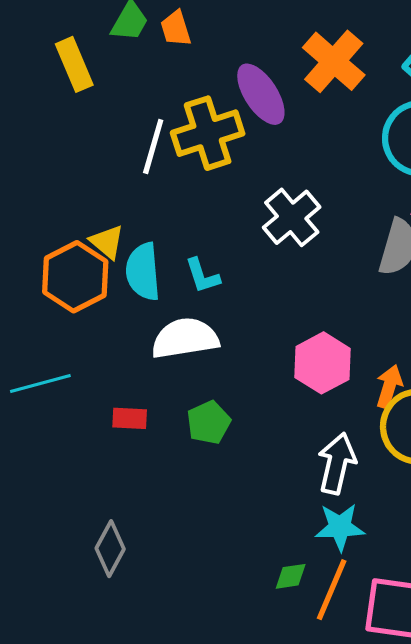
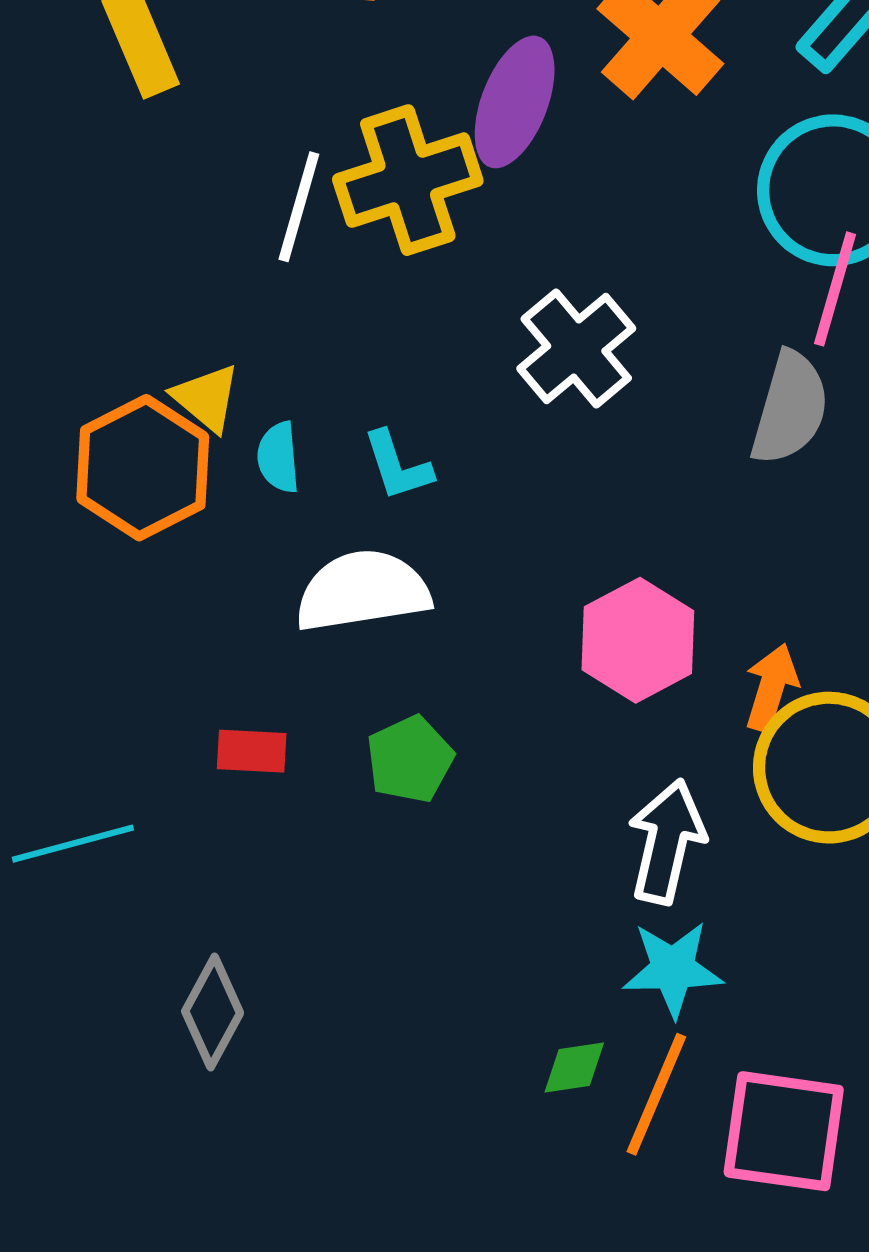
purple ellipse: (261, 94) -> (515, 102), turned 54
cyan semicircle: (143, 272) -> (278, 457), size x0.6
cyan line: (40, 383) -> (73, 844), moved

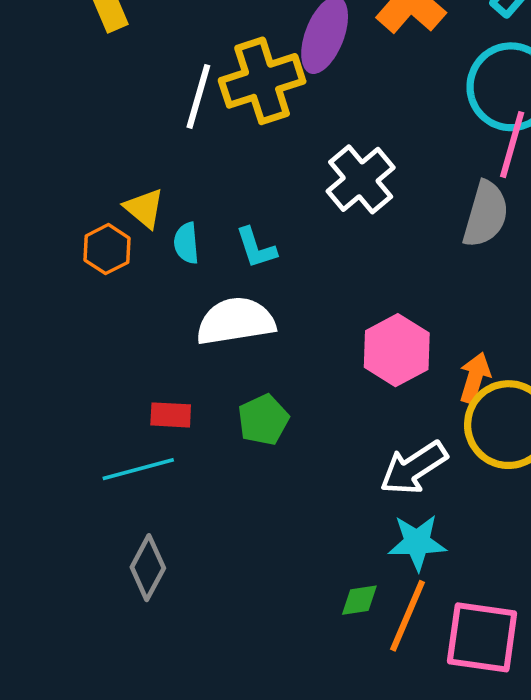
orange hexagon: (143, 468) -> (107, 249), size x0.6
white arrow: (667, 842) -> (414, 468), turned -136
cyan line: (73, 844) -> (138, 469), moved

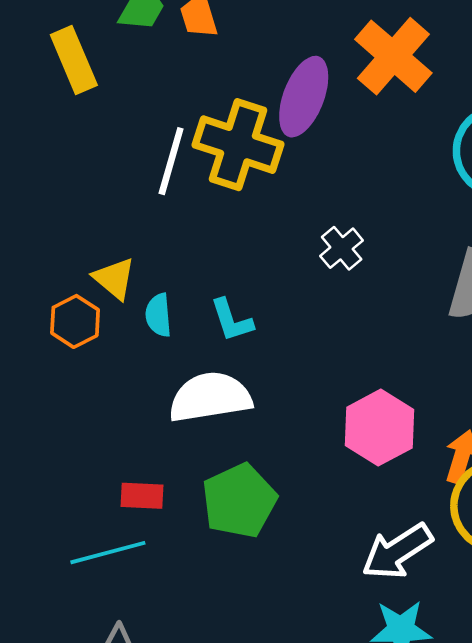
yellow cross: (262, 81) -> (238, 145), turned 36
white cross: (361, 179) -> (342, 248), size x0.6
green pentagon: (263, 420) -> (239, 501), size x1.4

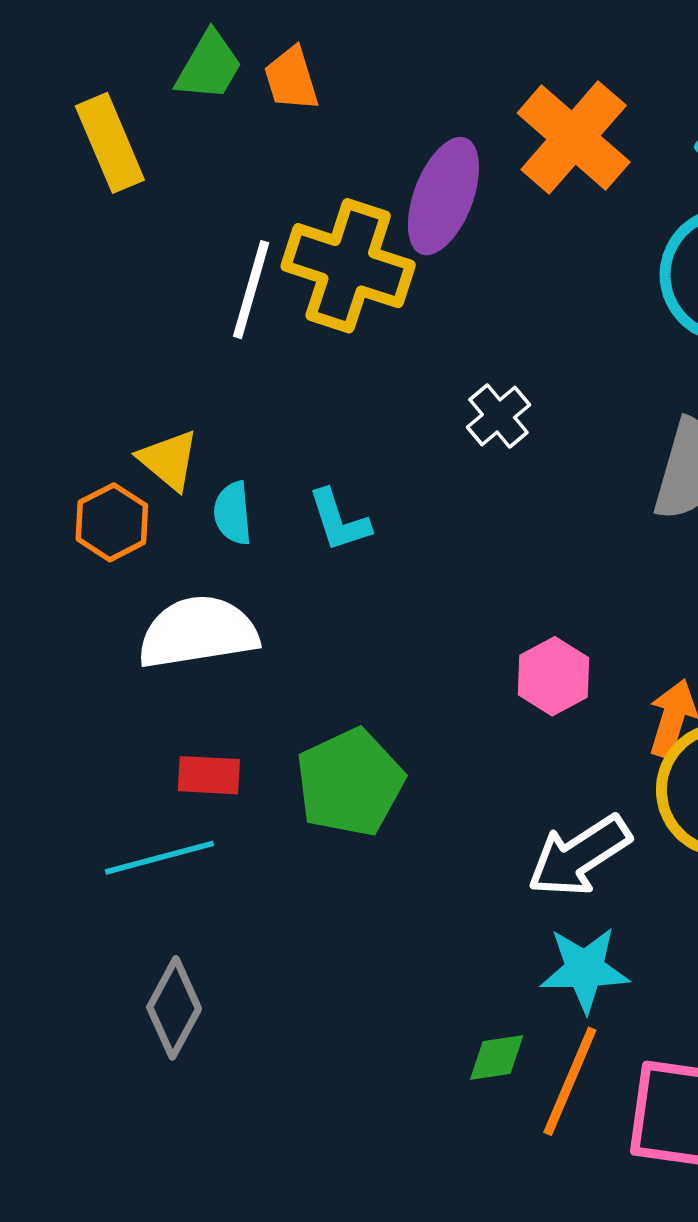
white semicircle: (210, 397) -> (198, 632), moved
pink hexagon: (379, 428) -> (553, 676), size x0.7

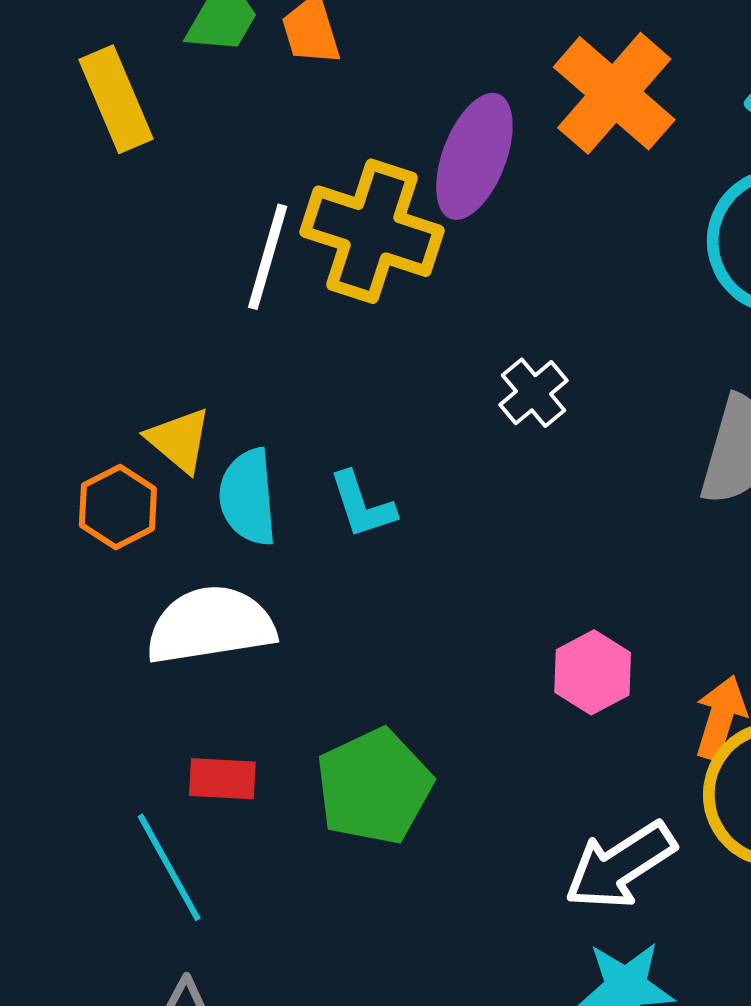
cyan semicircle: (233, 513) -> (248, 497), size x1.4
cyan line: (159, 858) -> (169, 867), turned 76

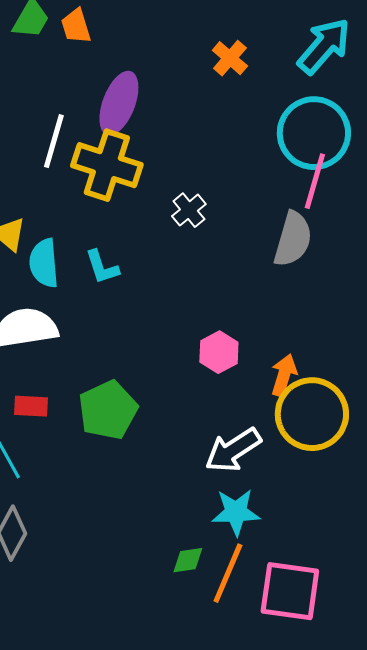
orange cross: (614, 93) -> (230, 58), size x0.6
purple ellipse: (474, 156) -> (119, 103), moved
yellow cross: (372, 231) -> (107, 165), moved

